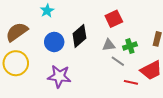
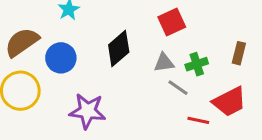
blue circle: (54, 42) -> (61, 58), moved

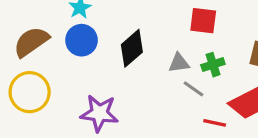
red square: (172, 22) -> (203, 21), moved, turned 32
blue circle: (61, 58) -> (82, 40), moved

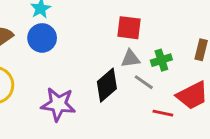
red square: (203, 21) -> (129, 28), moved
black diamond: (132, 48) -> (107, 85), moved

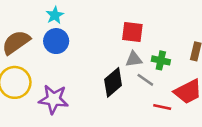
green cross: (161, 60) -> (161, 60), turned 30
purple star: (58, 104) -> (54, 99), moved

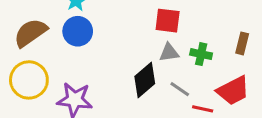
gray line: (145, 80) -> (180, 89), moved

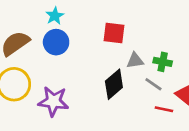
red square: (168, 21) -> (114, 33), moved
gray line: (180, 89) -> (153, 84), moved

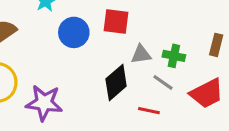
blue circle: (56, 42) -> (74, 32), moved
red line: (164, 109) -> (149, 111), moved

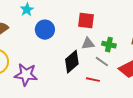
red square: (116, 21) -> (86, 21), moved

